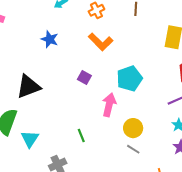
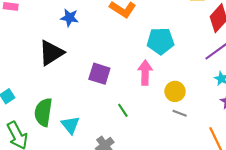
purple square: (84, 78) -> (99, 74), moved, size x1.5
cyan pentagon: (129, 79) -> (161, 41), turned 30
black triangle: (28, 87) -> (51, 53), moved

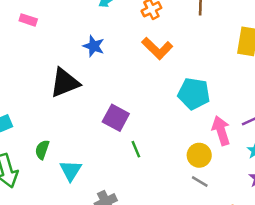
pink arrow: (145, 73) -> (221, 131), moved, turned -30
green line: (123, 110) -> (136, 149), moved
green semicircle: (43, 112) -> (42, 150), size x0.6

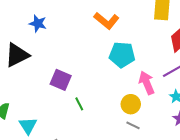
orange L-shape: (157, 48) -> (106, 21), moved

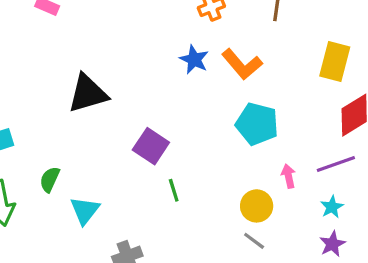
blue star: (38, 23) -> (194, 60), moved
pink arrow: (147, 83) -> (288, 176), size x0.6

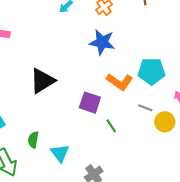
blue star: (194, 60) -> (102, 42), size x1.4
orange L-shape: (242, 64) -> (120, 82), moved
gray line: (254, 241) -> (145, 108), moved

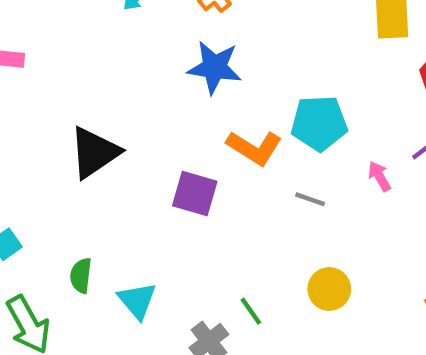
yellow circle: (165, 122) -> (329, 289), moved
green line: (111, 126) -> (251, 311), moved

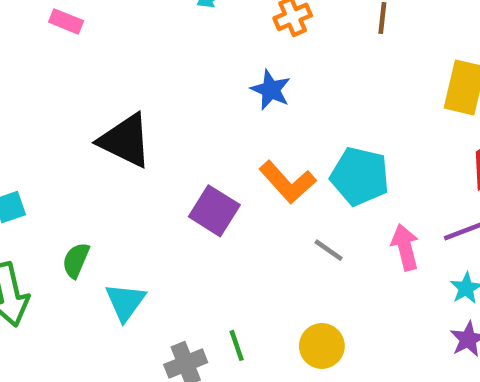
blue star: (214, 67) -> (271, 90), size x0.7
black triangle: (94, 153) -> (125, 141), turned 44
pink arrow: (379, 176) -> (405, 247), size x1.4

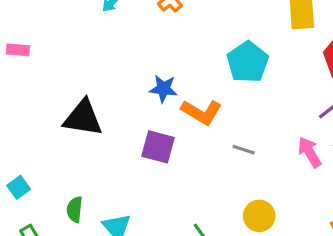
blue star: (271, 90) -> (163, 89), moved
cyan pentagon: (360, 176) -> (248, 62), moved, turned -30
pink arrow: (405, 247) -> (310, 152), moved

